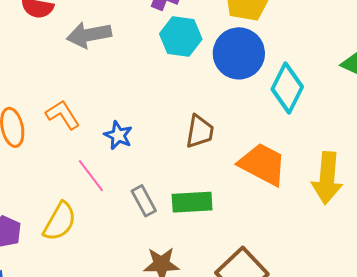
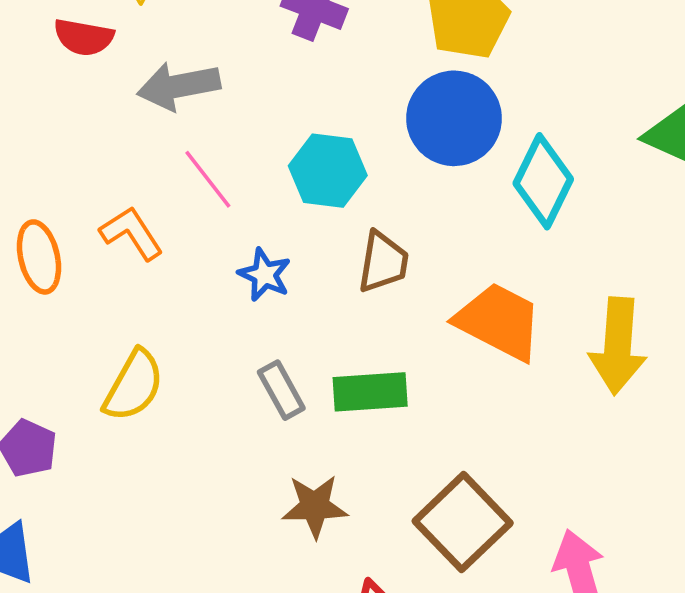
cyan hexagon: (181, 37) -> (328, 171), moved
blue star: (118, 135) -> (265, 275), moved
pink line: (91, 176) -> (208, 179), moved
yellow semicircle: (60, 222) -> (134, 386), moved

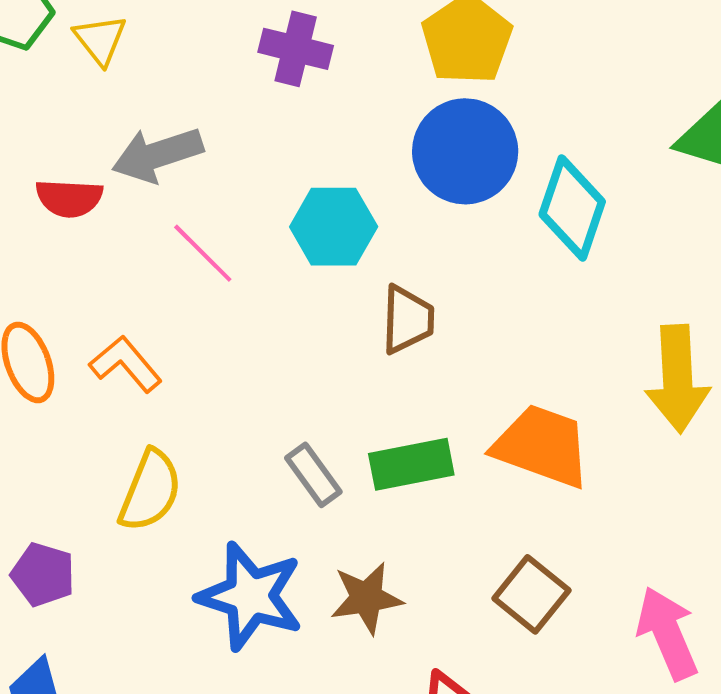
red semicircle: (84, 37) -> (69, 198), moved
orange L-shape: (131, 233) -> (126, 364), moved
blue star: (265, 275) -> (250, 596), moved, size x1.8
orange trapezoid: (499, 321) -> (542, 446), moved
brown square: (463, 522) -> (531, 594), size x0.7

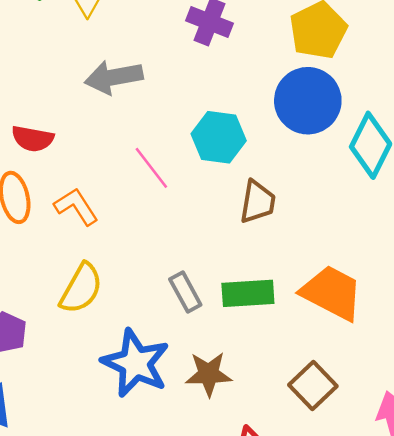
red semicircle: (69, 198) -> (33, 139), moved
pink line: (203, 253) -> (151, 168), moved

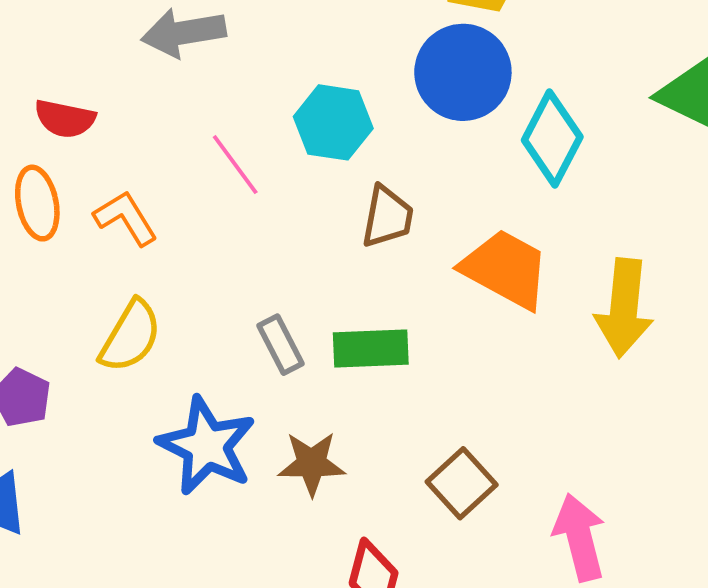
orange trapezoid: (332, 293) -> (505, 269), moved

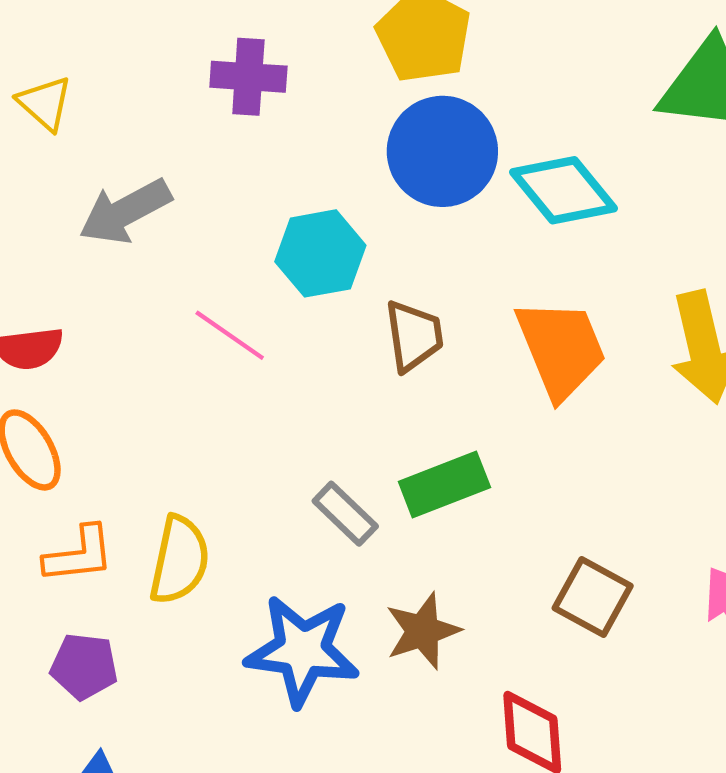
cyan diamond: (552, 139) -> (563, 190), turned -48
orange L-shape: (126, 218) -> (79, 555), moved, turned 134
orange trapezoid: (505, 269) -> (561, 349), turned 58

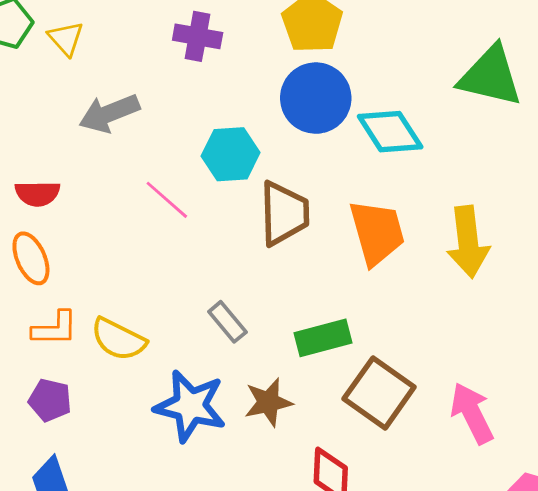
brown trapezoid: (414, 336) -> (284, 213), size x1.4
green rectangle: (444, 485) -> (323, 338), moved
yellow semicircle: (179, 560) -> (118, 339), turned 98
brown square: (593, 597) -> (379, 393), size x1.4

